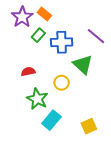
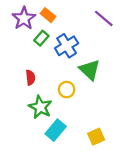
purple line: (96, 36) -> (104, 18), moved
blue cross: (62, 42) -> (67, 46), turned -30
red semicircle: (28, 72) -> (30, 78), turned 96

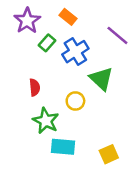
orange rectangle: (48, 15) -> (68, 17), moved
purple line: (104, 18) -> (117, 35), moved
cyan rectangle: (56, 130) -> (63, 147), turned 55

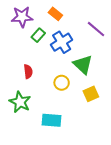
purple star: (27, 21) -> (22, 17), turned 30
green star: (46, 121) -> (20, 102), moved
yellow square: (109, 154) -> (91, 94), moved

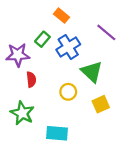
purple star: (22, 17) -> (18, 55), moved

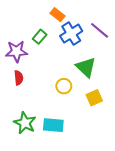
blue cross: (68, 47) -> (71, 34), moved
red semicircle: (31, 79) -> (19, 78), moved
green star: (22, 113) -> (25, 123), moved

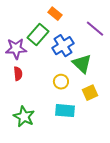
blue cross: (71, 34) -> (63, 46), moved
green rectangle: (40, 37) -> (38, 35), size x1.5
cyan rectangle: (53, 125) -> (65, 111), moved

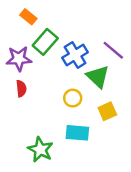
orange rectangle: (55, 14) -> (28, 17), moved
purple line: (95, 29) -> (113, 50), moved
green star: (24, 117) -> (40, 150), moved

